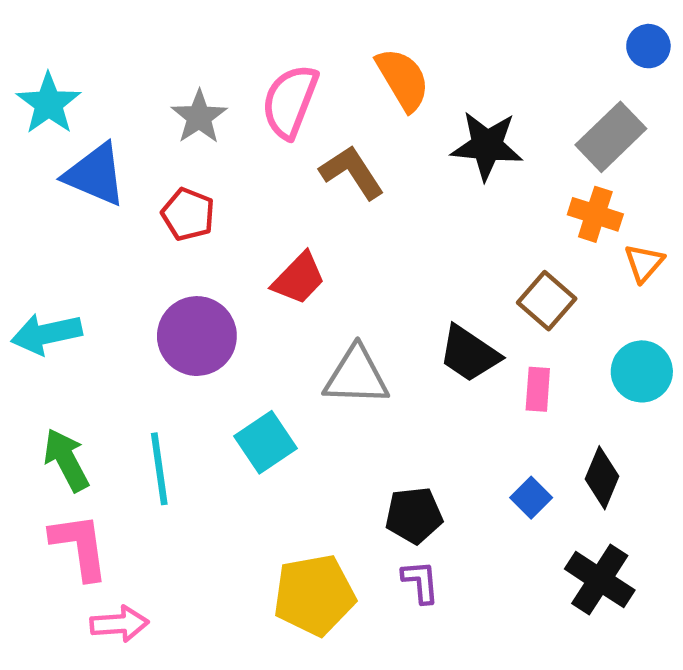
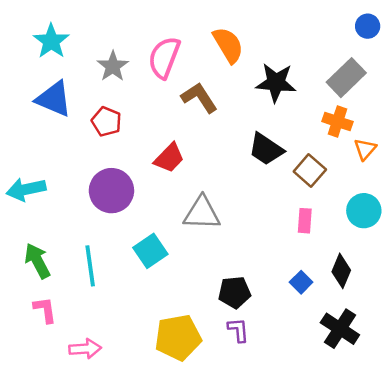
cyan star: (49, 104) -> (51, 41), moved
black trapezoid: (469, 354) -> (266, 149), moved
pink L-shape: (80, 546) -> (45, 310), size x0.7
pink arrow: (119, 624) -> (85, 349), moved

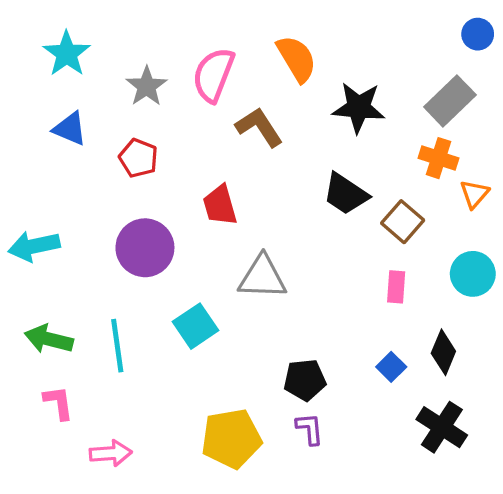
blue triangle: (54, 99) -> (70, 129), size x0.7
red trapezoid: (169, 158) -> (220, 205), turned 120
green arrow: (37, 261) -> (49, 339), turned -48

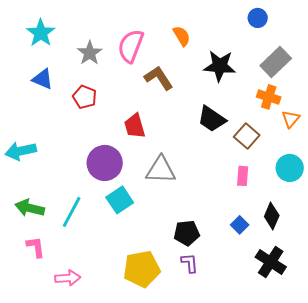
blue circle: (478, 34) -> (258, 18), moved
orange semicircle: (297, 59) -> (182, 36), size x0.7
purple circle: (145, 248) -> (105, 163), moved
cyan line: (117, 346) -> (72, 212), turned 36

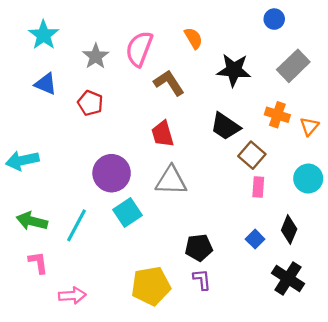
orange cross: (269, 97) -> (277, 115), moved
red trapezoid: (135, 126) -> (163, 134), moved
brown square: (247, 136) -> (252, 155), moved

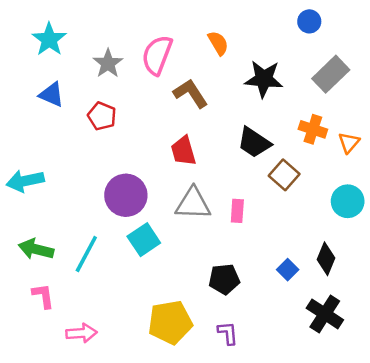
pink rectangle: (258, 187) -> (237, 211), moved
purple L-shape: (202, 280) -> (228, 333), moved

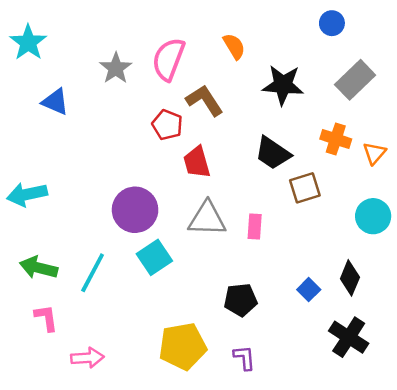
cyan star: (49, 39) -> (28, 42), moved
red pentagon: (102, 116) -> (167, 125), moved
brown square: (284, 175) -> (305, 188), turned 32

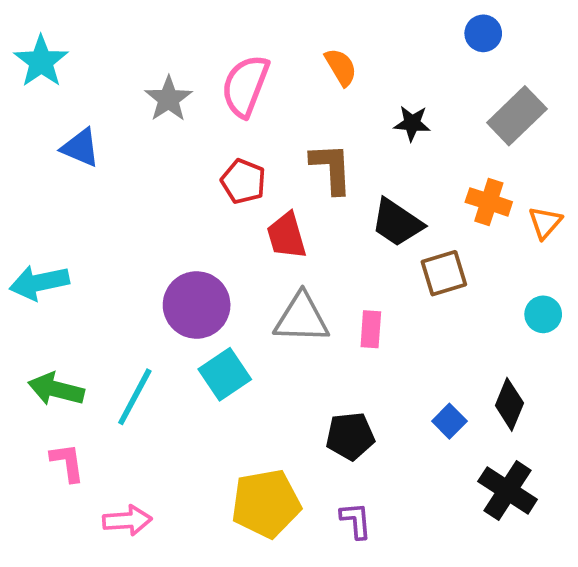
black star: (283, 85) -> (412, 123), size x0.6
brown L-shape: (205, 100) -> (331, 168), moved, turned 30
cyan circle: (373, 216) -> (543, 314), size x0.7

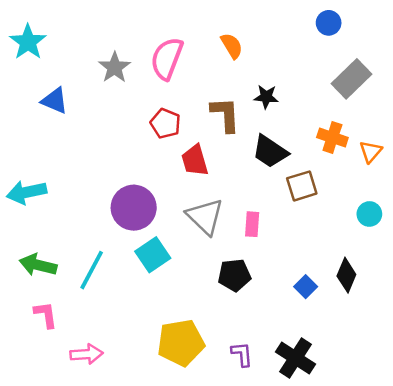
black star: (412, 123) -> (266, 97), moved
gray triangle: (301, 318) -> (205, 217), turned 42
black pentagon: (350, 436) -> (234, 275), moved
black cross: (508, 490) -> (295, 358), moved

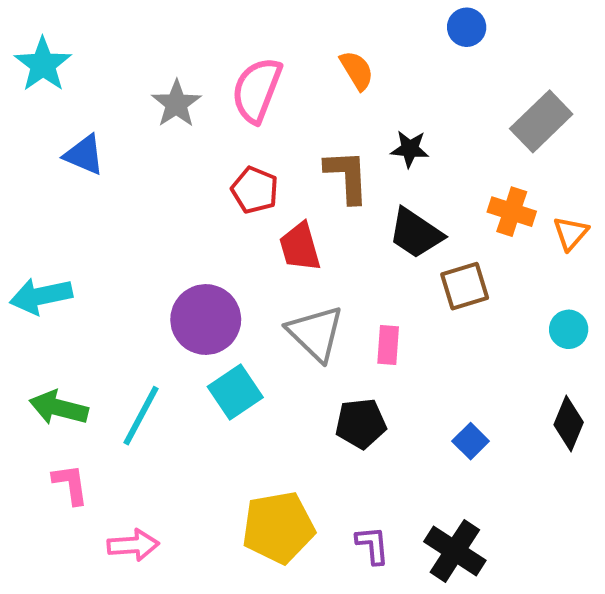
blue circle: (329, 23) -> (467, 27), moved
black diamond: (346, 275) -> (569, 423), moved

